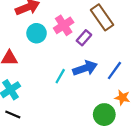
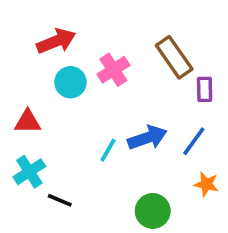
purple rectangle: (84, 38) -> (205, 89), moved, turned -42
black line: (13, 115) -> (60, 200), moved
green circle: (104, 115) -> (153, 211), moved

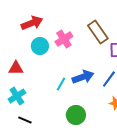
black line: (60, 200) -> (25, 120), moved
green circle: (153, 211) -> (76, 115), moved

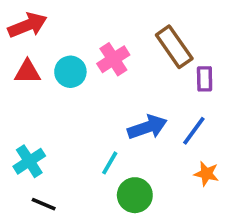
red arrow: (32, 23) -> (27, 25), moved
red triangle: (16, 68) -> (27, 72), moved
cyan line: (61, 84) -> (110, 163), moved

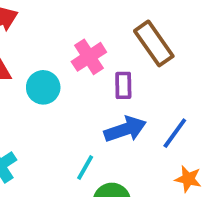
cyan circle: (70, 72) -> (43, 87), moved
purple rectangle: (205, 79) -> (123, 85), moved

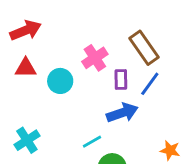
blue line: (175, 133) -> (150, 84), moved
cyan line: (85, 167) -> (92, 142), turned 30

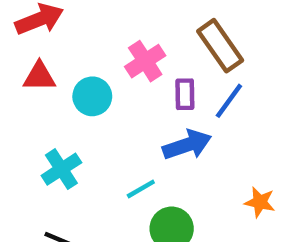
cyan cross: (27, 140) -> (61, 169), moved

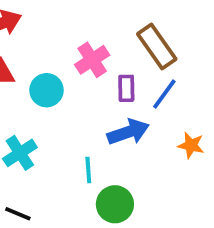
cyan line: (141, 189) -> (88, 170), turned -64
orange star: (260, 202) -> (191, 145), moved

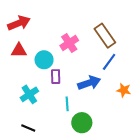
purple rectangle: (126, 88) -> (56, 77), moved

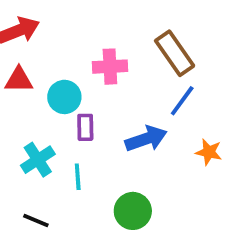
pink cross: (69, 43) -> (110, 67), turned 30
cyan line: (67, 104) -> (78, 177), moved

